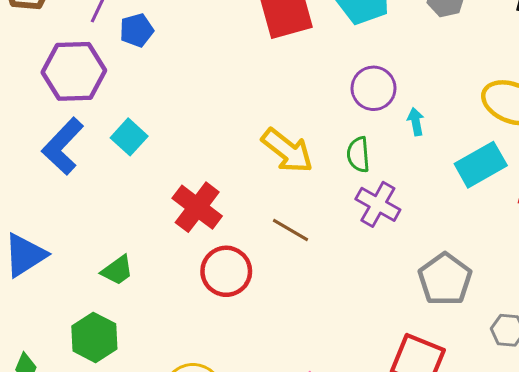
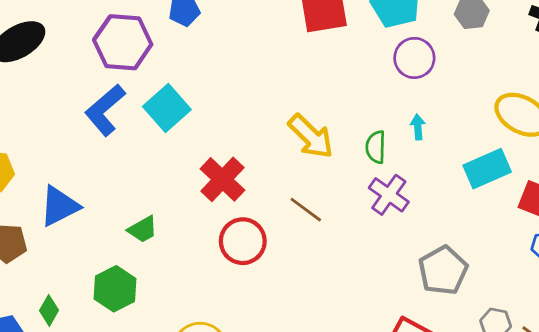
purple circle: (374, 88) -> (414, 58), moved
cyan arrow: (416, 122) -> (418, 127), moved
cyan square: (129, 137) -> (167, 108), size x1.4

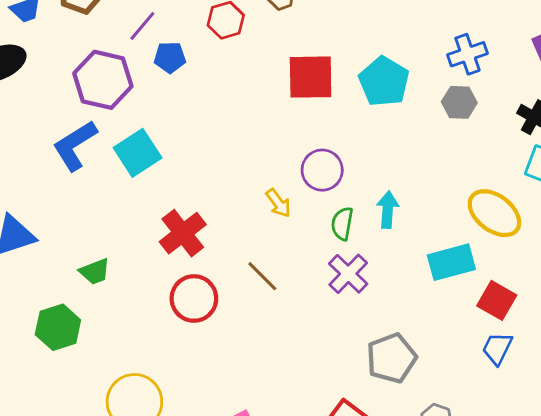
purple circle: (414, 58) -> (322, 170), moved
cyan arrow: (418, 127) -> (388, 210), size x1.4
yellow arrow: (311, 136) -> (278, 203), size x0.6

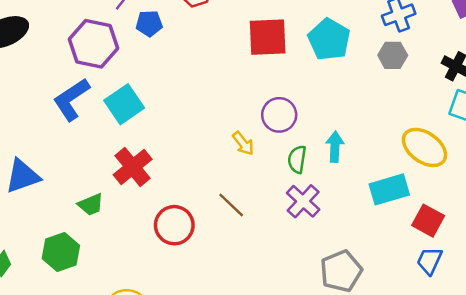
red cross: (183, 233) -> (133, 167), moved

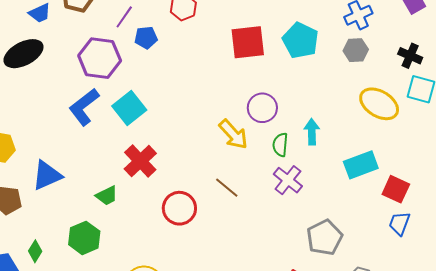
yellow arrow: (243, 143) -> (233, 134), size x1.5
yellow ellipse: (424, 147) -> (379, 104), moved

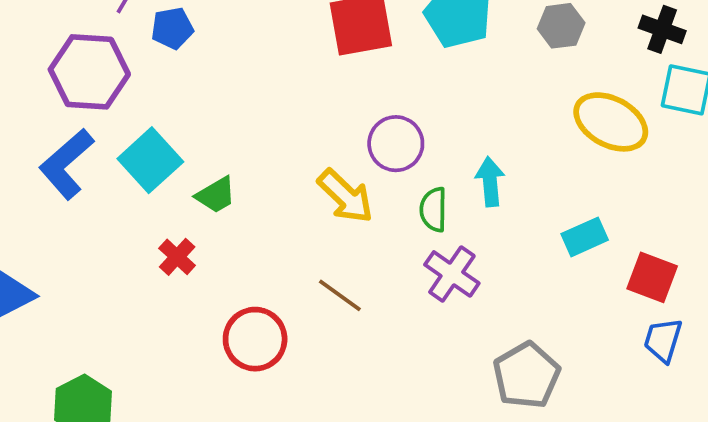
red cross: (140, 161) -> (177, 257), size x0.6
cyan rectangle: (361, 165) -> (585, 237), size x0.7
green trapezoid: (107, 196) -> (216, 195), moved

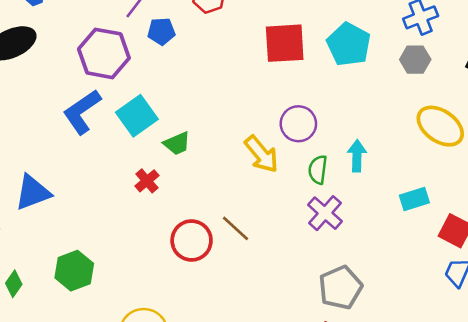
brown line: (340, 295) -> (235, 228), moved
gray pentagon: (526, 375) -> (340, 288), moved

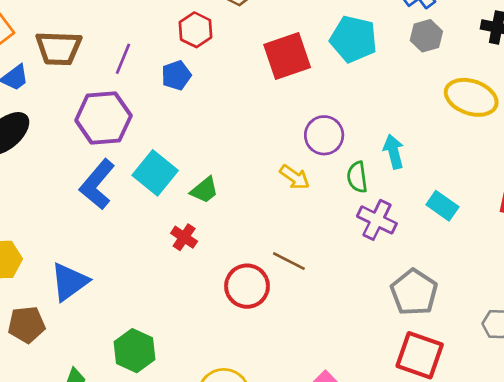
blue pentagon: (161, 31) -> (176, 75), moved
yellow arrow: (261, 154) -> (295, 177), size x0.7
cyan rectangle: (414, 199) -> (442, 206), moved, turned 68

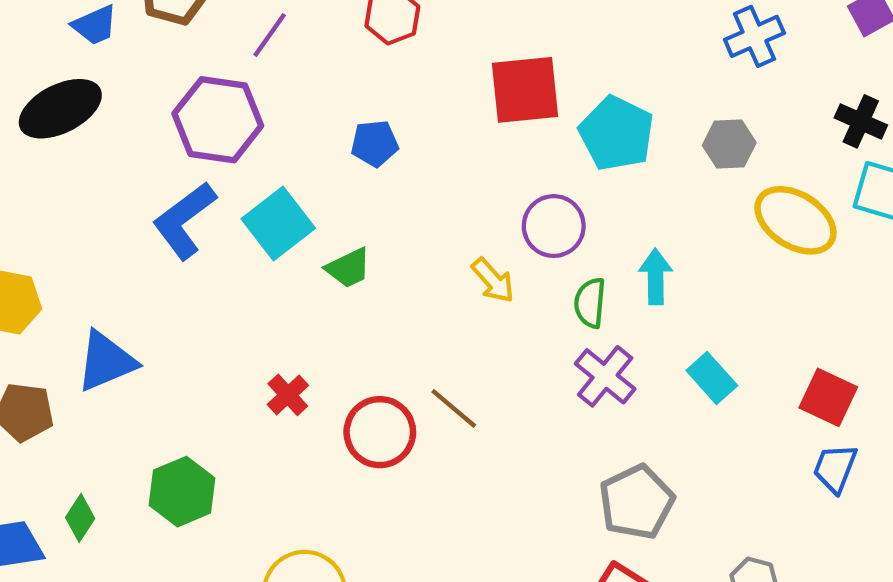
gray hexagon: (426, 36) -> (729, 144), moved
cyan pentagon: (354, 39) -> (617, 133), moved
blue pentagon: (176, 75) -> (375, 143), moved
red cross: (184, 237) -> (288, 395), moved

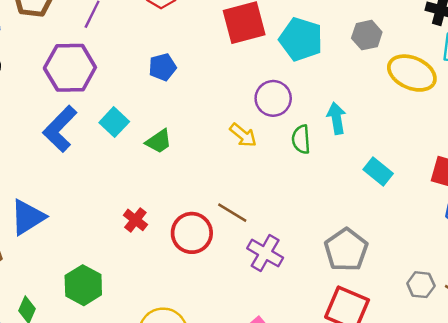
cyan square: (278, 223) -> (114, 122), size x0.7
purple cross: (605, 376) -> (265, 253), moved

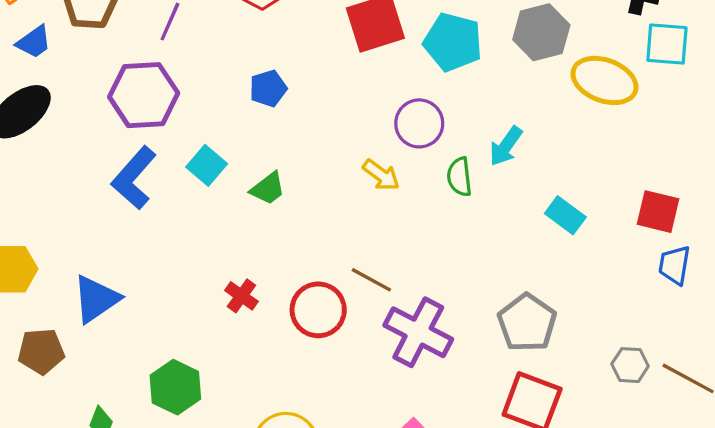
gray hexagon: (367, 35) -> (541, 32), size x1.4
cyan arrow: (336, 118) -> (506, 146), turned -132
purple cross: (265, 253) -> (418, 332), size x1.4

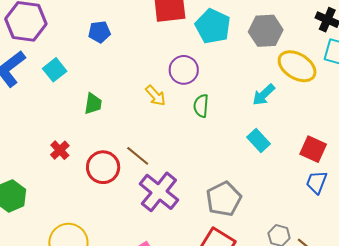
cyan arrow: (506, 146) -> (264, 95), moved
green trapezoid: (268, 188) -> (93, 104), moved, turned -55

